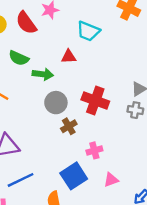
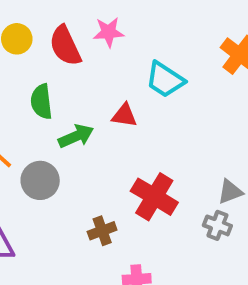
green semicircle: (19, 58) -> (41, 102), turned 48
green arrow: (43, 74) -> (76, 136), turned -42
gray circle: (56, 103) -> (40, 180), moved

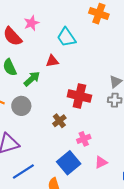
cyan trapezoid: (165, 80) -> (66, 37), turned 40

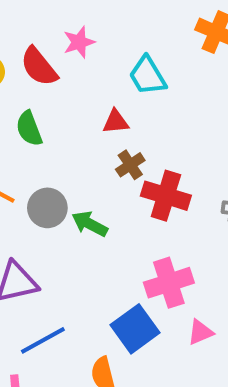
green arrow: (32, 79) -> (90, 224), moved, turned -114
brown cross: (59, 121) -> (130, 165), moved
pink cross: (84, 139) -> (169, 283), size x1.6

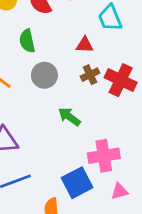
red cross: (166, 196) -> (121, 80), moved
gray circle: (47, 208) -> (44, 75), moved
green arrow: (90, 224) -> (69, 117), moved

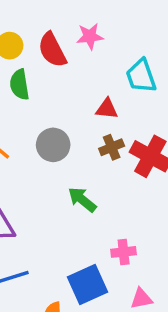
green semicircle: (27, 41) -> (19, 85), moved
pink cross: (104, 156) -> (124, 252), size x0.6

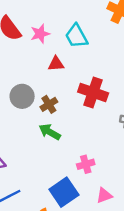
pink star: (90, 36) -> (40, 34), moved
brown cross: (112, 147) -> (49, 104), moved

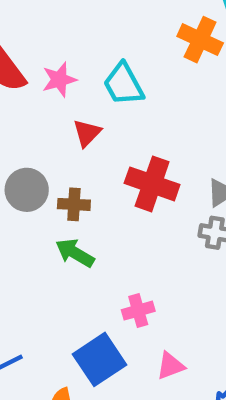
red triangle: (56, 64) -> (87, 133), turned -42
brown cross: (49, 104) -> (74, 204), turned 35

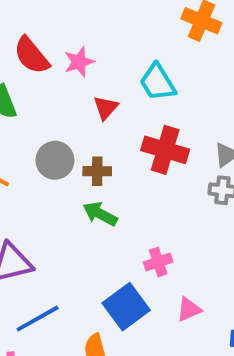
cyan trapezoid: (124, 84) -> (158, 82), moved

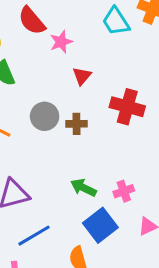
red semicircle: (31, 55) -> (32, 21), moved
cyan trapezoid: (158, 82) -> (116, 21), moved
green arrow: (100, 214) -> (84, 188), moved

